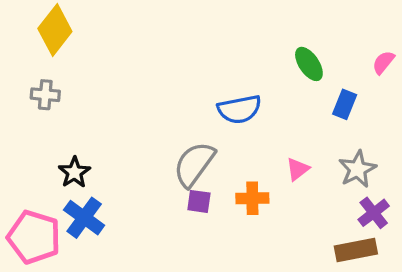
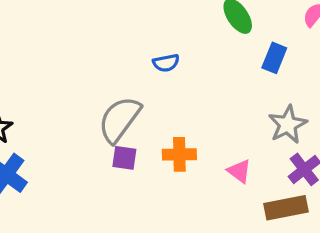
blue semicircle: (239, 109) -> (166, 63), size x0.6
pink triangle: (298, 169) -> (239, 171), moved, turned -45

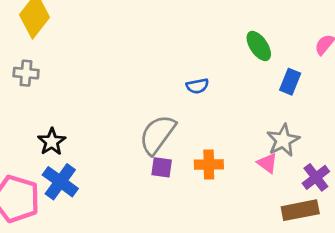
gray star: (288, 124) -> (283, 140), moved
pink triangle: (239, 171) -> (267, 163), moved

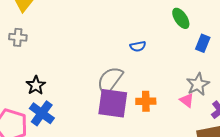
purple square: (162, 167) -> (113, 103), size x2.0

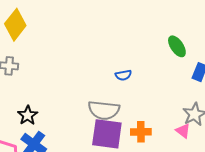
blue semicircle: (138, 46) -> (123, 75), moved
gray semicircle: (110, 80) -> (104, 110), turned -120

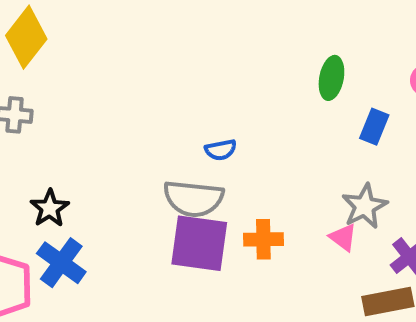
green ellipse: (177, 46) -> (331, 78), turned 45
blue semicircle: (123, 75) -> (221, 150), moved

